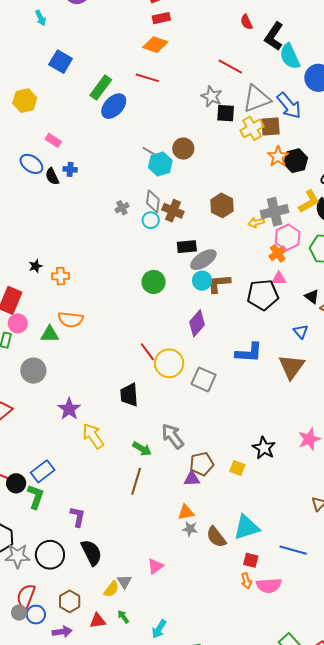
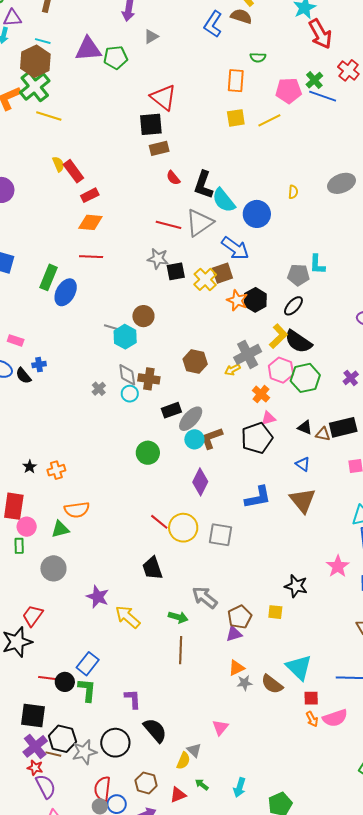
gray triangle: (257, 99) -> (199, 223), moved
pink hexagon: (288, 237) -> (281, 370), moved
cyan triangle: (247, 527) -> (299, 667), turned -44

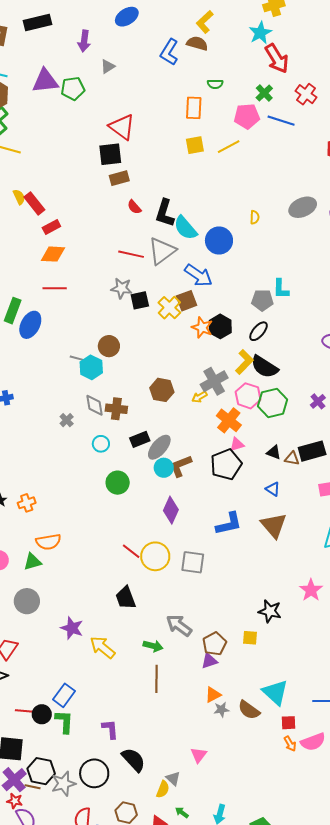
green cross: (314, 80) -> (264, 93), moved
cyan circle: (130, 394) -> (101, 444), moved
orange cross: (261, 394) -> (229, 420), size x1.4

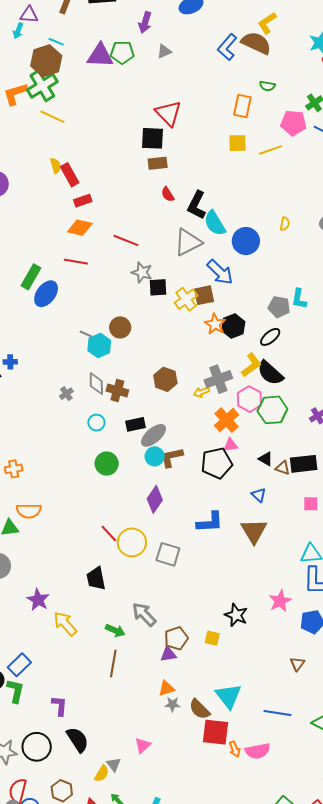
brown semicircle: (197, 43) -> (256, 43), size x1.4
green pentagon: (73, 89) -> (122, 52), moved
red line: (131, 254) -> (126, 240), moved
red square: (289, 723) -> (216, 732), moved, size x1.8

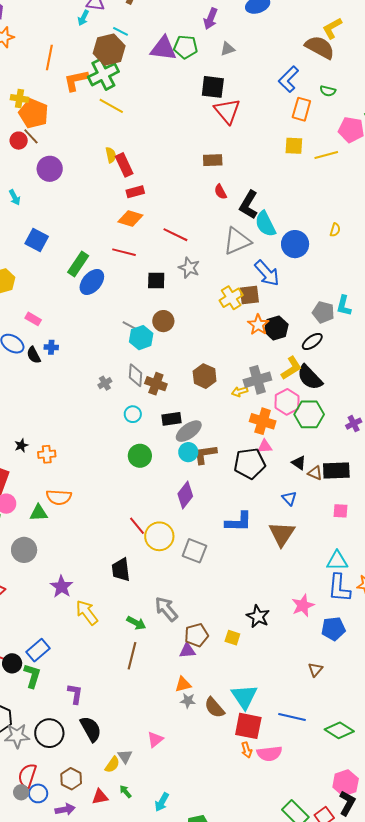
blue L-shape: (227, 47) -> (289, 79), moved
black square: (152, 138) -> (213, 87), moved
black square: (158, 287) -> (156, 280), moved
orange cross: (226, 420) -> (263, 421), turned -35
red square: (216, 732) -> (248, 726), moved

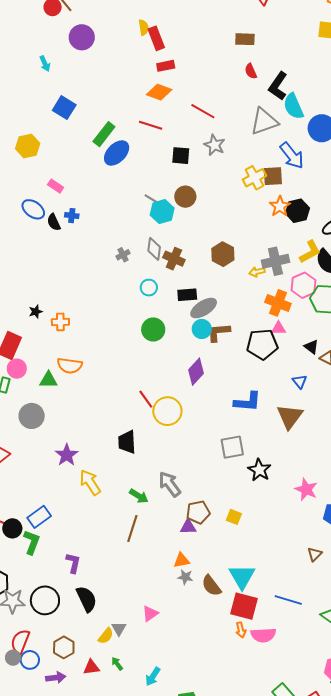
gray square: (194, 551) -> (232, 447), moved, turned -35
pink star: (303, 605) -> (306, 489), turned -30
black star: (258, 616) -> (259, 470), moved

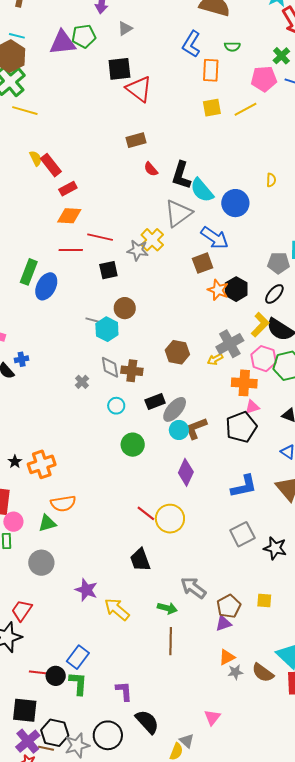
red line: (203, 111) -> (100, 237), moved
yellow cross: (254, 178) -> (152, 240), moved
orange cross: (60, 322) -> (42, 464), size x1.5

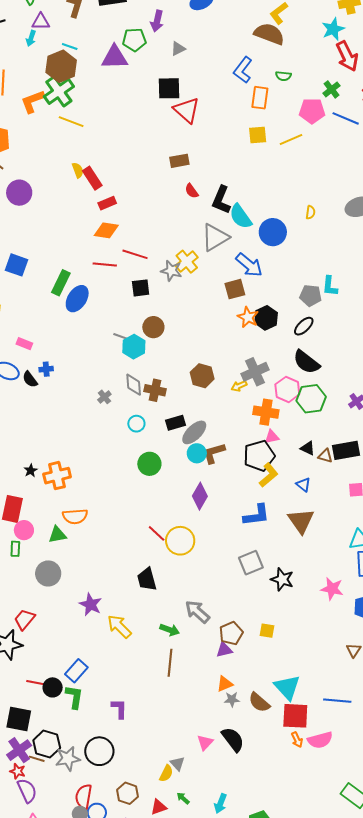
green pentagon: (84, 36) -> (134, 40), moved
yellow L-shape: (260, 325) -> (269, 475), moved
black semicircle: (147, 722) -> (233, 739), moved

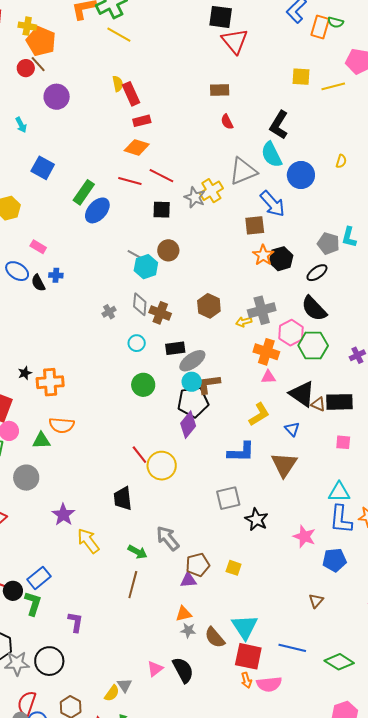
orange rectangle: (260, 98) -> (320, 27), moved
black L-shape: (221, 200) -> (279, 125), moved
black triangle: (308, 448) -> (302, 394), size x1.8
black pentagon: (259, 456) -> (193, 402), moved

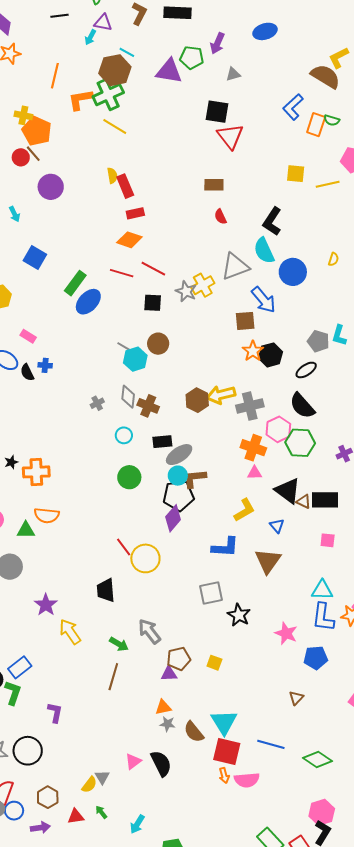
yellow arrow: (244, 322) -> (221, 395), moved, size x1.8

